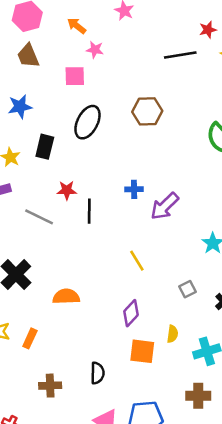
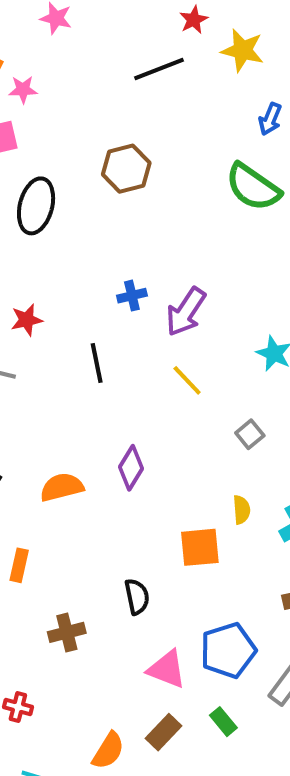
black line: (89, 211) -> (97, 363), moved
yellow line: (137, 261) -> (187, 380), moved
purple diamond: (131, 313) -> (131, 468), moved

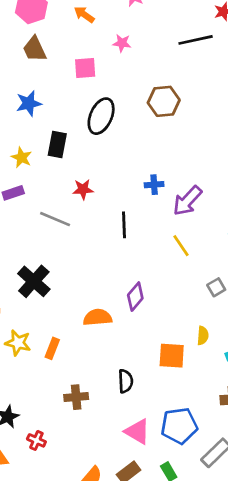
pink star: (23, 90) -> (122, 43), moved
orange semicircle: (62, 487) -> (98, 317), moved

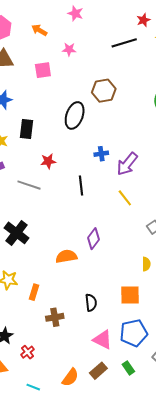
black ellipse: (101, 116) -> (75, 115), moved
orange rectangle: (52, 348) -> (34, 292), moved
orange square: (172, 356) -> (130, 295), moved
red cross: (36, 440) -> (27, 352), turned 32

